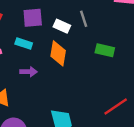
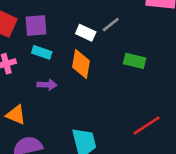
purple square: (33, 18) -> (36, 26), moved
gray line: (84, 19) -> (111, 25), turned 70

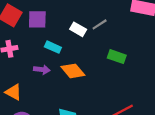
cyan rectangle: (42, 52) -> (53, 47), moved
orange diamond: (81, 64) -> (73, 71), moved, turned -55

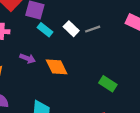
cyan rectangle: (53, 47) -> (45, 30), moved
green rectangle: (117, 57) -> (108, 84), moved

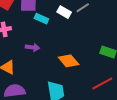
orange diamond: (57, 67) -> (69, 61), moved

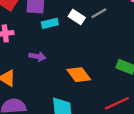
cyan rectangle: (41, 19) -> (50, 23), turned -40

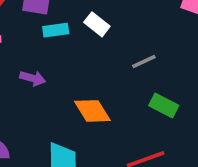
gray line: (99, 13) -> (144, 61), moved

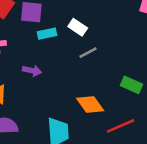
gray line: (144, 61) -> (88, 53), moved
orange diamond: (92, 111) -> (90, 104), moved

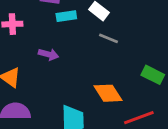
gray line: (88, 53) -> (109, 38), turned 48

